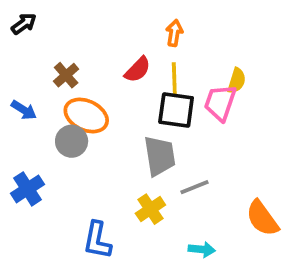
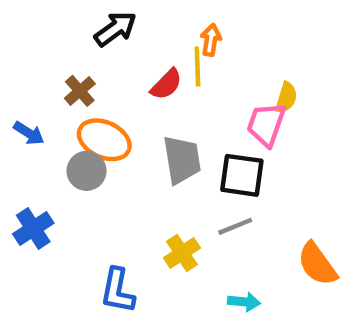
black arrow: (24, 24) -> (115, 29), moved, size x1.4
yellow line: (174, 79) -> (197, 67), moved
black square: (176, 110) -> (242, 175), moved
gray trapezoid: (160, 156) -> (182, 160), moved

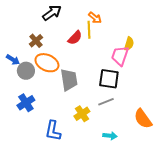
orange arrow: (211, 40) -> (95, 18), turned 120
gray trapezoid: (182, 160) -> (69, 80), moved
gray circle: (86, 171) -> (26, 71), moved
blue cross: (33, 229) -> (26, 103), moved

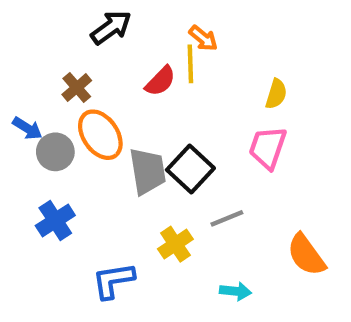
pink trapezoid: (120, 56) -> (268, 148), moved
orange ellipse: (47, 63) -> (100, 135), turned 30
black square: (109, 79) -> (190, 169), moved, turned 35
blue L-shape: (53, 131) -> (113, 281), turned 70

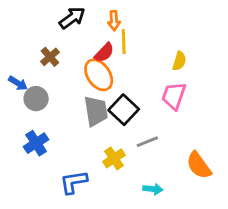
orange arrow: (203, 38) -> (114, 21), moved, turned 48
orange ellipse: (100, 135) -> (99, 75), moved

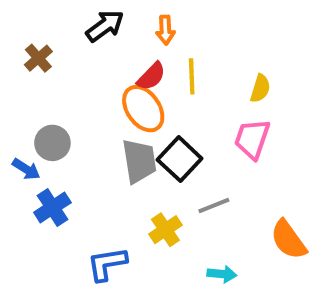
yellow line: (124, 42) -> (192, 76), moved
brown cross: (50, 57) -> (38, 58), moved
blue arrow: (18, 83) -> (26, 169), moved

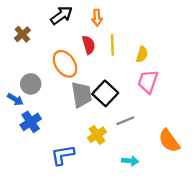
red semicircle: (151, 76) -> (89, 45), turned -60
yellow semicircle: (260, 88) -> (142, 54), moved
orange ellipse: (143, 109) -> (65, 64), moved

